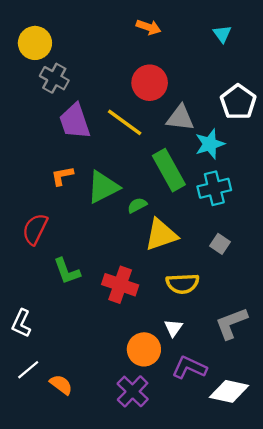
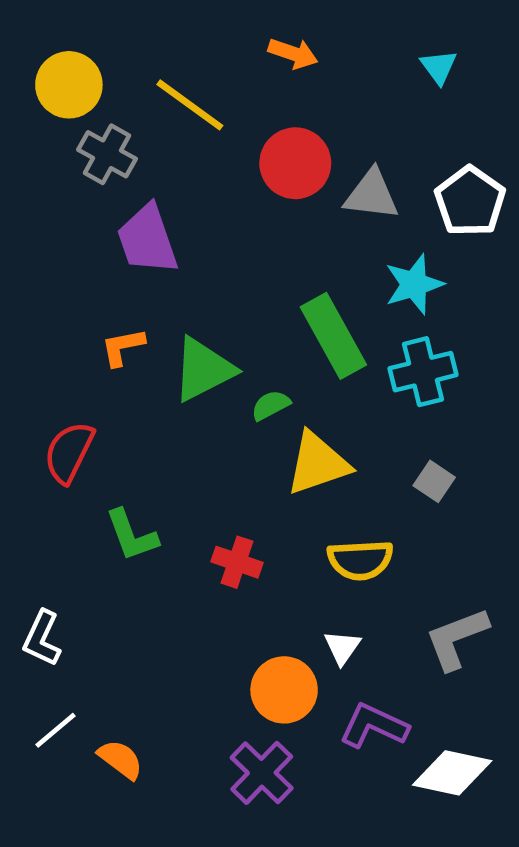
gray triangle: (180, 118) -> (371, 195), moved
yellow line: (125, 122) -> (190, 105), moved
red cross: (120, 285) -> (237, 562), size x0.7

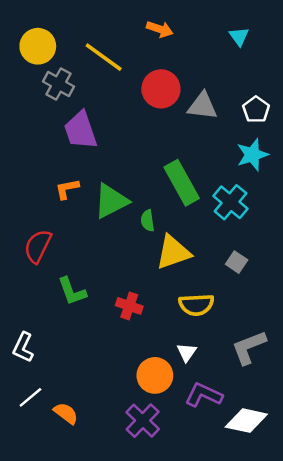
white pentagon: (470, 201) -> (256, 110), size x0.7
cyan star: (414, 284) -> (252, 155), moved
cyan cross: (423, 372) -> (230, 202), turned -36
green semicircle: (271, 405) -> (148, 221), turned -70

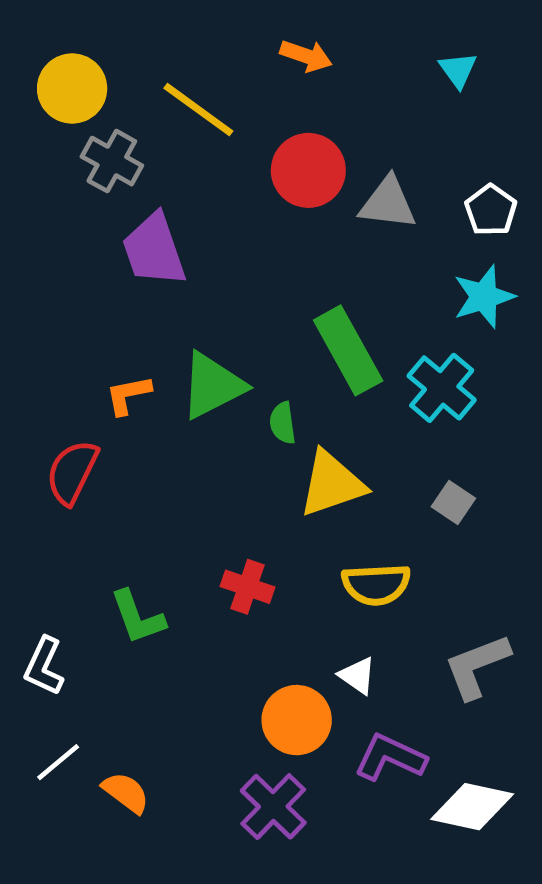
orange L-shape: (67, 189) -> (128, 395), moved
green L-shape: (72, 291) -> (138, 617), moved
white triangle: (187, 352) -> (357, 676), turned -30

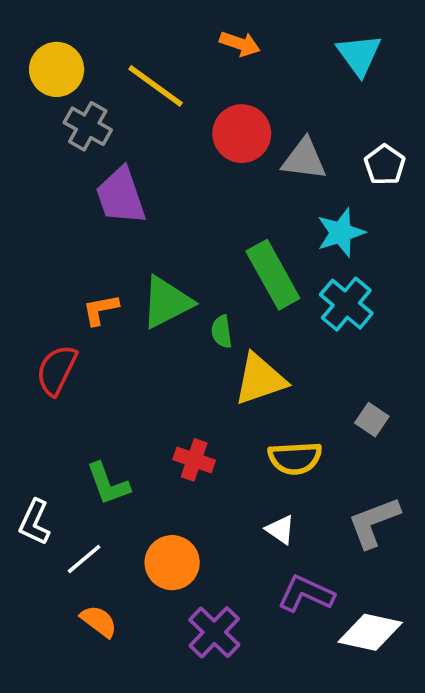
cyan triangle: (458, 70) -> (359, 55), size x1.5
cyan star: (484, 297) -> (341, 233), moved
gray square: (453, 503) -> (372, 420), moved
orange circle: (297, 720) -> (172, 563), moved
white line: (58, 762) -> (84, 559), moved

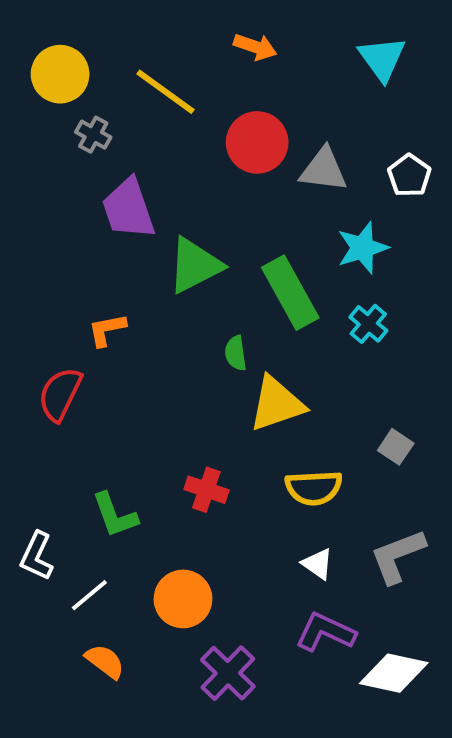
gray cross: (88, 126) -> (93, 135), size x0.7
green triangle: (167, 302) -> (195, 265), moved
cyan cross: (346, 304) -> (368, 324), size x0.7
white triangle: (280, 530) -> (318, 564), moved

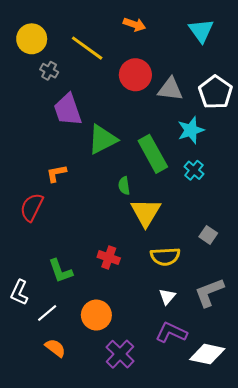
white pentagon: (409, 176) -> (215, 92), size x1.5
yellow triangle: (277, 404) -> (146, 212), turned -40
white triangle: (318, 564) -> (167, 297), turned 36

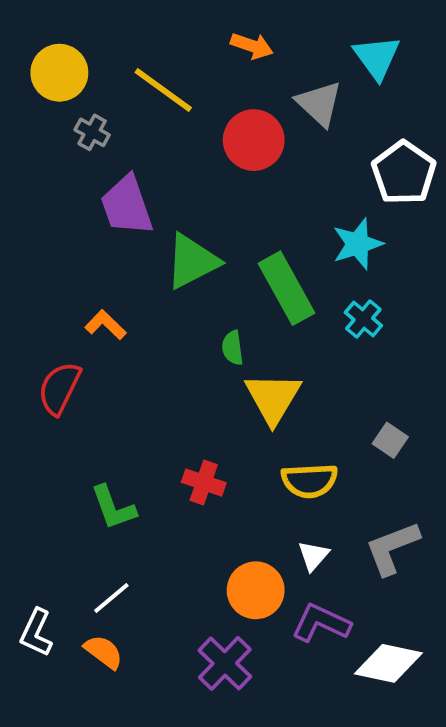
gray triangle: (170, 89) -> (319, 103), moved, turned 36
orange L-shape: (56, 173) -> (106, 325), turned 55
white L-shape: (19, 292) -> (36, 633), moved
white line: (47, 313) -> (111, 598), moved
orange circle: (96, 315) -> (256, 590), moved

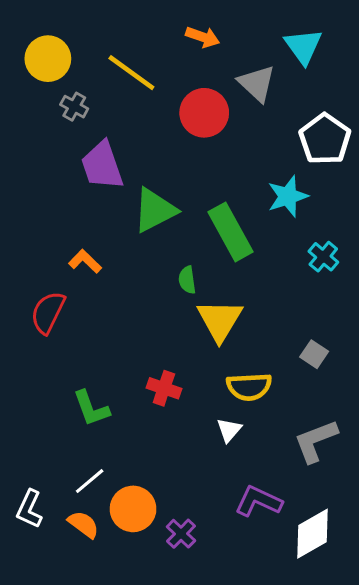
cyan cross: (363, 319) -> (323, 257), moved
white triangle: (313, 556) -> (229, 430), moved
orange circle: (256, 590) -> (133, 509), moved
purple cross: (225, 663) -> (181, 534), size x0.7
white diamond: (388, 663) -> (313, 534), turned -42

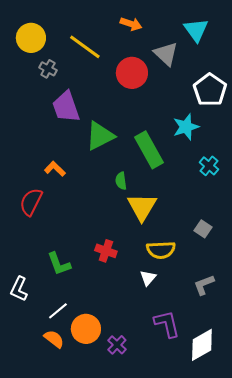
gray L-shape: (316, 441) -> (204, 285), size x0.7
purple L-shape: (258, 501) -> (167, 324), turned 52
white L-shape: (29, 509) -> (19, 289), moved

